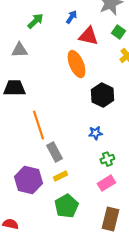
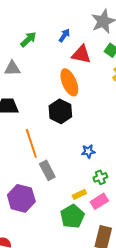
black hexagon: (102, 95) -> (60, 111), moved
yellow rectangle: (60, 176) -> (79, 194), moved
green pentagon: (66, 206) -> (72, 216), moved

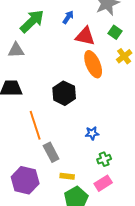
green arrow: (28, 39) -> (32, 21), size x1.5
orange ellipse: (69, 82) -> (93, 64), moved
yellow rectangle: (79, 194) -> (67, 176), moved, turned 32

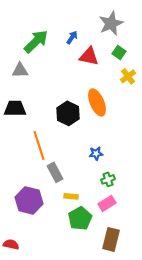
orange ellipse: (93, 64) -> (97, 102), moved

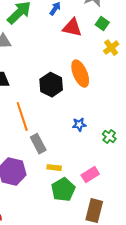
green cross: (108, 179) -> (109, 137), moved, turned -32

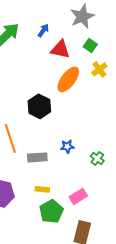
orange ellipse: (80, 74) -> (68, 79), moved, turned 60
gray rectangle: (38, 144) -> (37, 157), moved, turned -66

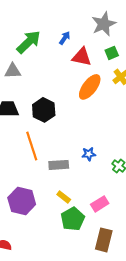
green square: (90, 45) -> (112, 53), turned 32
black hexagon: (39, 106) -> (44, 110), moved
yellow rectangle: (42, 189) -> (64, 197), turned 32

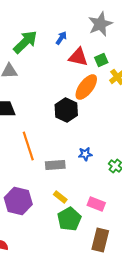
green square: (112, 53) -> (101, 60), moved
black hexagon: (44, 110) -> (66, 110), moved
pink rectangle: (100, 204) -> (96, 204), turned 54

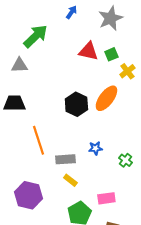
blue arrow: (61, 38) -> (71, 12), moved
orange ellipse: (86, 87) -> (106, 98), moved
yellow rectangle: (60, 197) -> (70, 180), moved
pink rectangle: (96, 204) -> (106, 198), turned -30

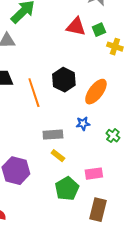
yellow cross: (127, 71) -> (115, 47), turned -35
orange ellipse: (106, 98) -> (96, 92), moved
orange line: (38, 140) -> (34, 93), moved

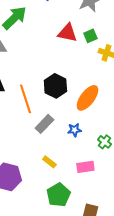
gray rectangle: (53, 135) -> (44, 124), moved, turned -42
pink rectangle: (94, 174) -> (85, 167), moved

